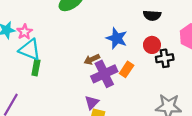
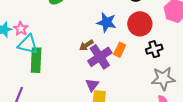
red circle: (152, 45) -> (140, 24), size x1.5
black cross: (165, 58) -> (154, 49), moved
green rectangle: (36, 68) -> (36, 60), size x1.6

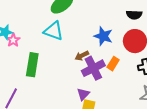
pink star: (21, 29) -> (13, 40), moved
cyan triangle: (28, 44) -> (54, 31), moved

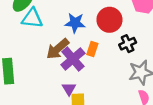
cyan triangle: (54, 31) -> (32, 18), moved
brown arrow: (82, 56) -> (58, 49), size x1.6

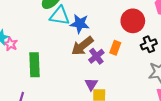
blue star: (75, 23) -> (80, 24), moved
purple cross: (73, 59) -> (96, 56), size x0.7

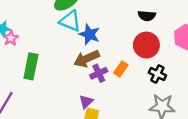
black cross: (149, 44) -> (157, 74), turned 35

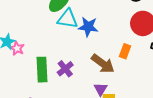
brown arrow: (86, 59) -> (103, 64), moved, turned -105
purple cross: (99, 73) -> (65, 69), moved

